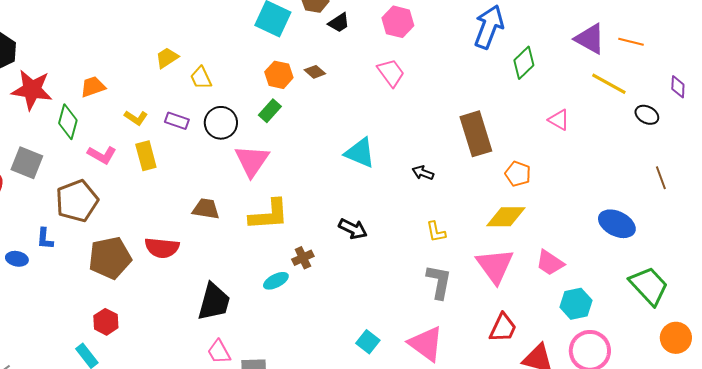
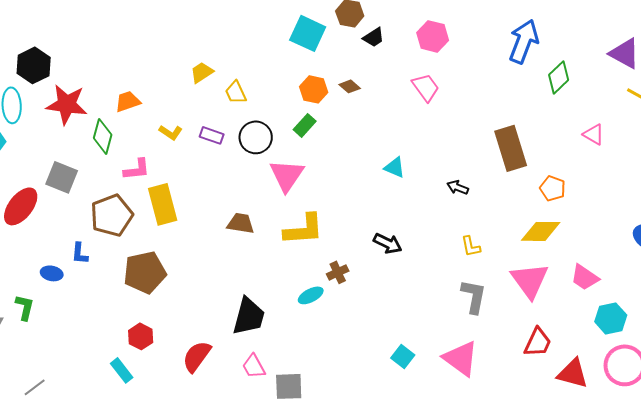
cyan triangle: (360, 153) -> (395, 167), size x0.7
pink L-shape: (102, 155) -> (137, 169), turned -36
yellow rectangle: (146, 156) -> (163, 204), moved, size x1.4
red semicircle: (162, 248) -> (197, 356), moved, turned 120

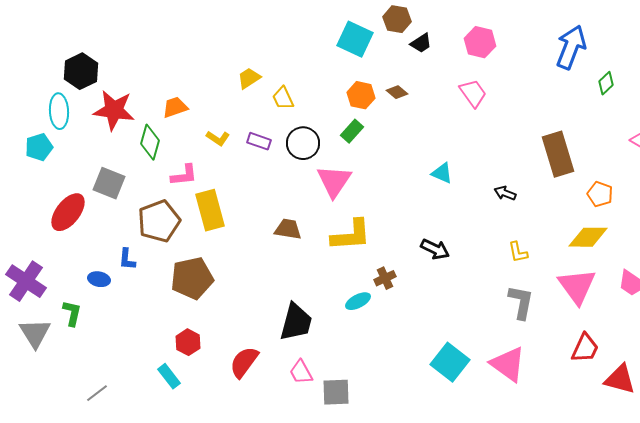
green diamond: (559, 77) -> (606, 83), size x0.7
cyan square: (403, 356) -> (450, 362), size x1.6
gray line: (35, 387) -> (97, 393), moved

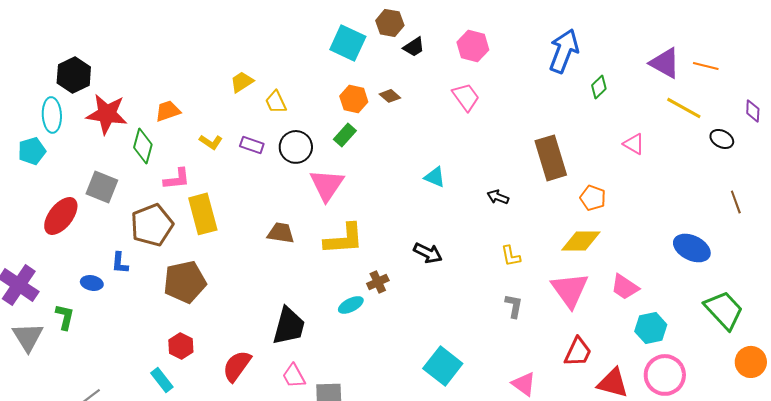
gray L-shape: (521, 302) -> (514, 306), size x0.7
pink triangle: (508, 364) -> (524, 384), moved, size x0.7

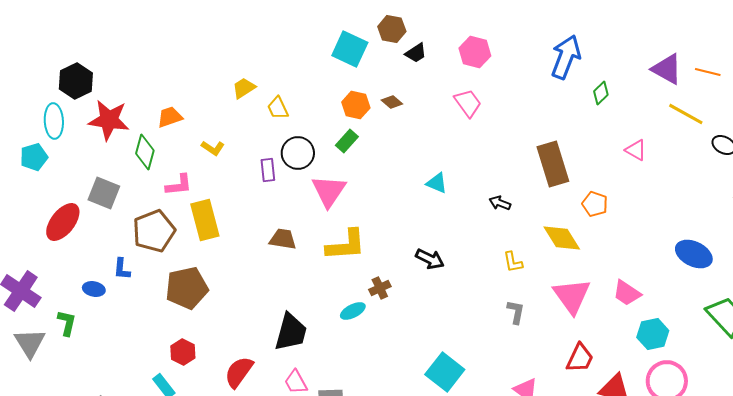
purple rectangle: (252, 145) -> (268, 170), moved, turned 65
yellow diamond: (581, 241) -> (562, 238), moved, turned 57

